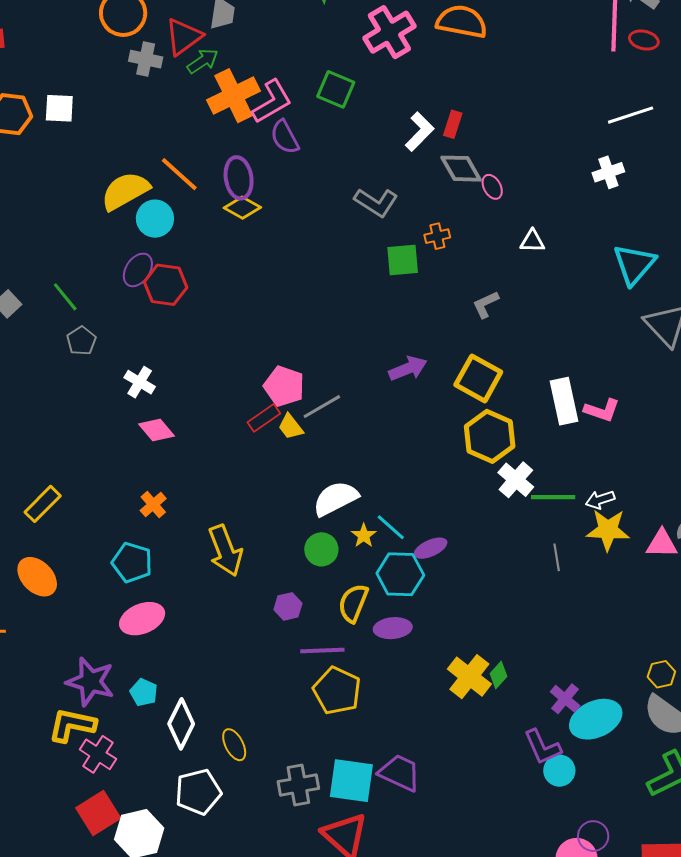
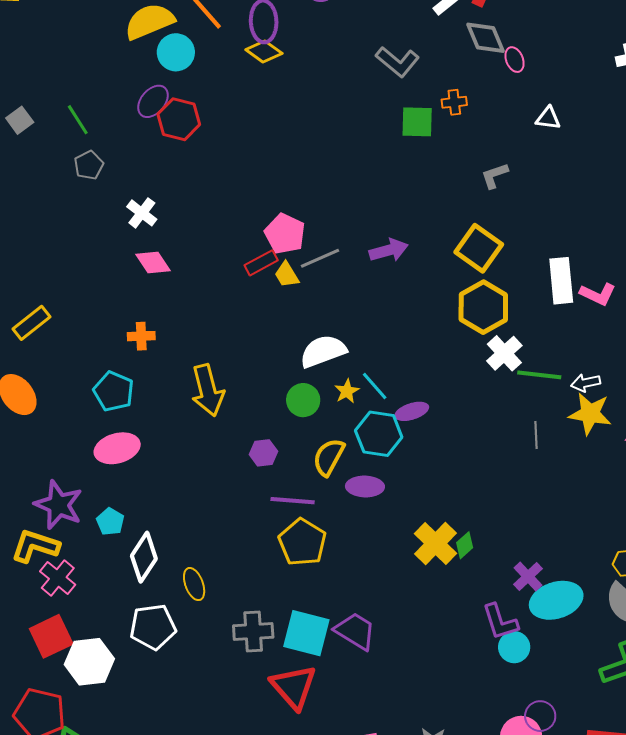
purple arrow: (408, 368) -> (389, 250), moved
orange cross: (153, 504) -> (141, 336), turned 32

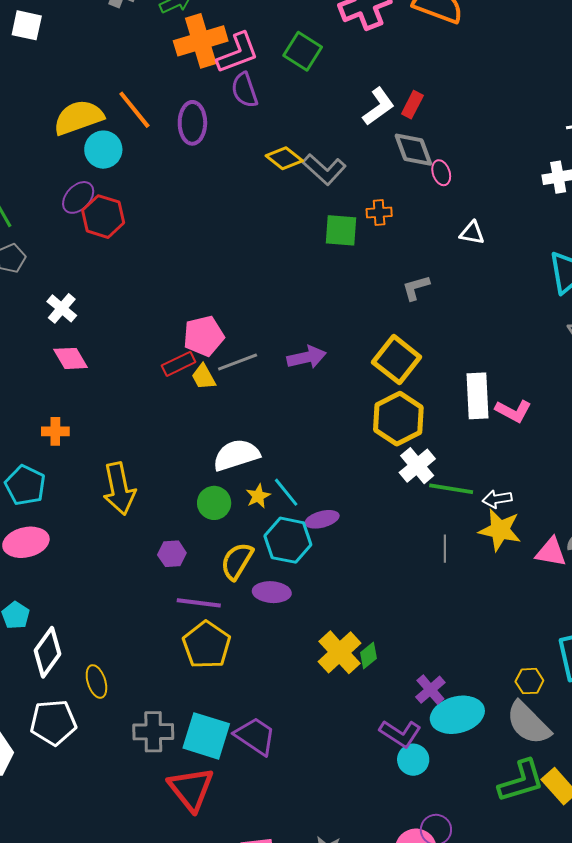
yellow diamond: (264, 51) -> (284, 158), moved
pink pentagon: (285, 234) -> (204, 336), turned 30
purple L-shape: (500, 622) -> (400, 734), turned -42

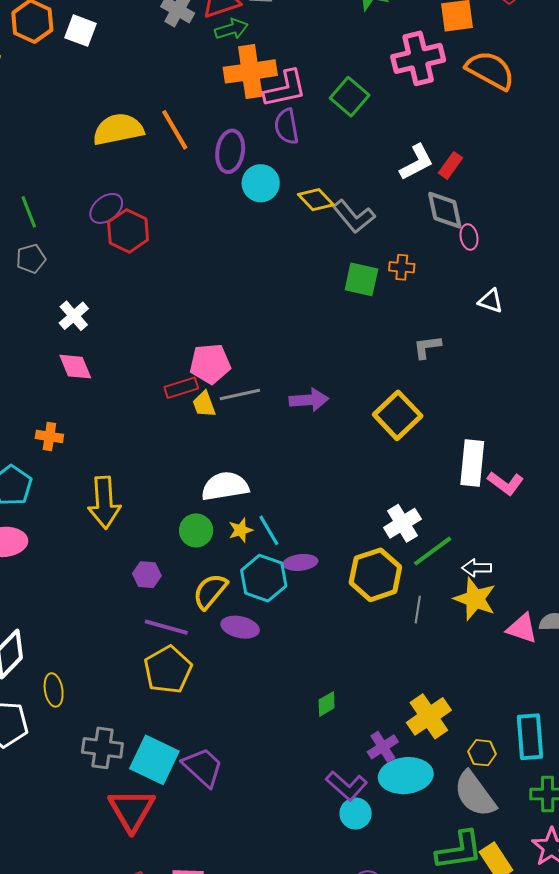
cyan circle: (103, 150) -> (261, 183), moved
yellow hexagon: (398, 419) -> (375, 575), moved
green line: (451, 489) -> (433, 551), turned -54
yellow cross: (340, 652) -> (429, 716), moved

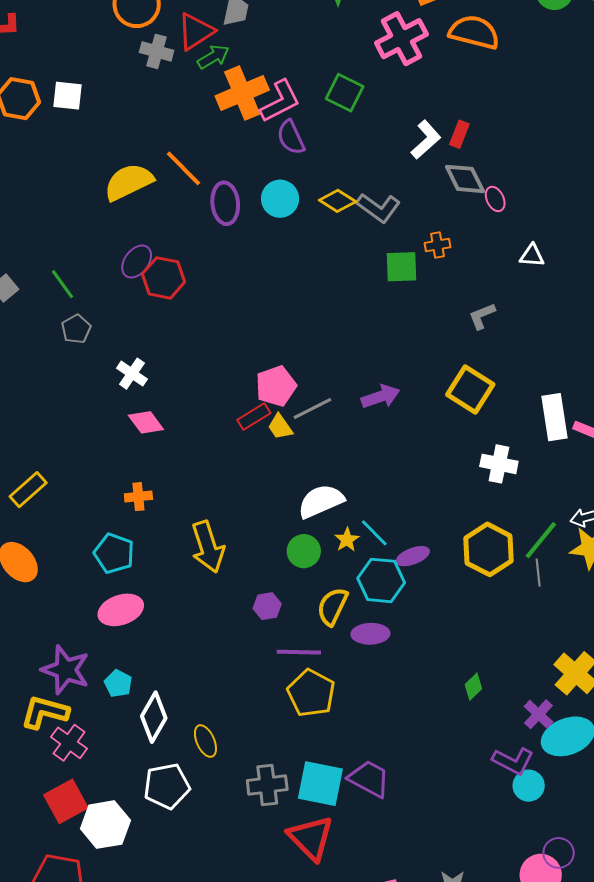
purple ellipse: (230, 151) -> (225, 203), moved
white cross: (402, 523) -> (499, 464), moved, turned -33
green line: (433, 551) -> (541, 540), moved

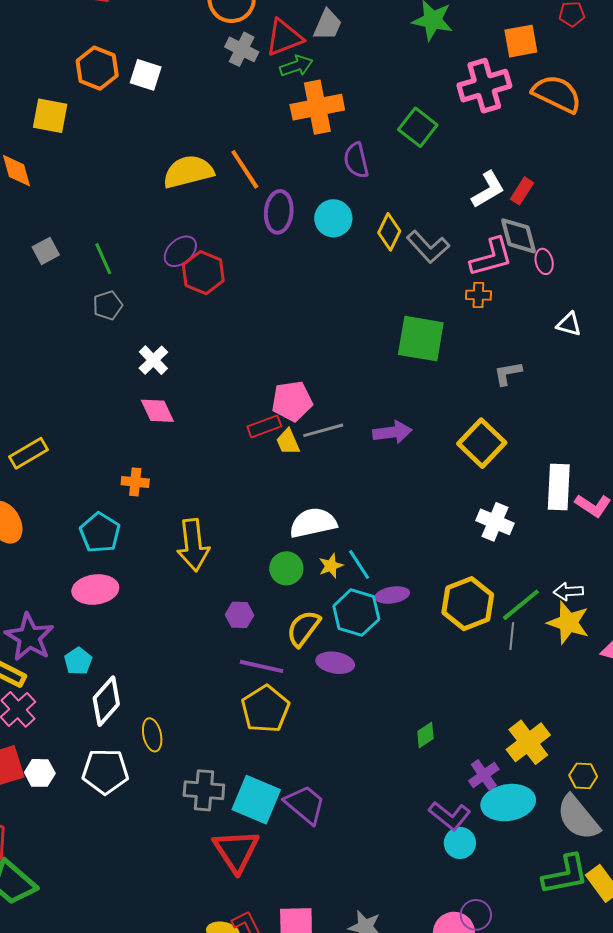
pink L-shape: (280, 101) -> (491, 257), moved
yellow diamond: (338, 201) -> (389, 232), turned 72
green square: (402, 267) -> (421, 339), moved, size x1.4
white hexagon: (105, 825) -> (40, 773), moved, size x0.6

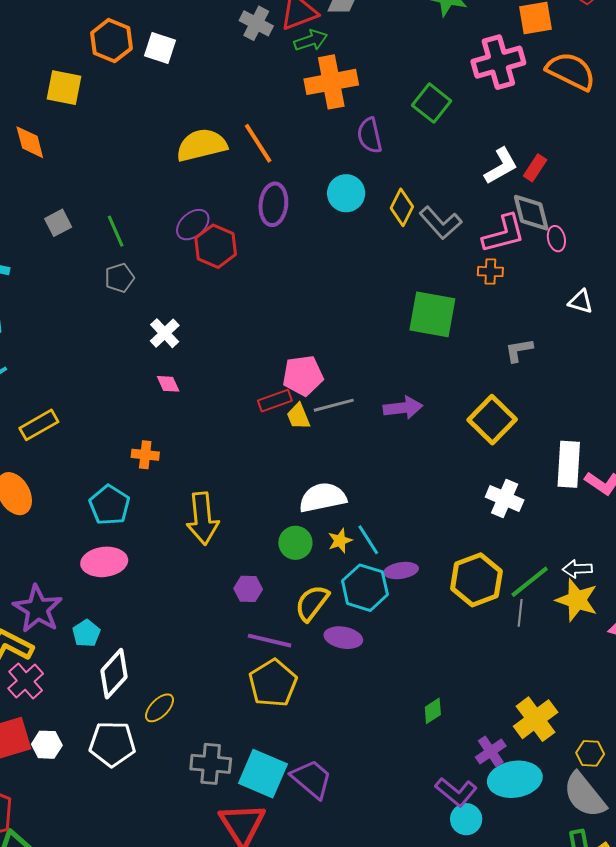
purple ellipse: (279, 212) -> (273, 204), moved
pink diamond: (157, 411) -> (168, 384), size x0.7
yellow ellipse: (152, 735) -> (160, 708), turned 56

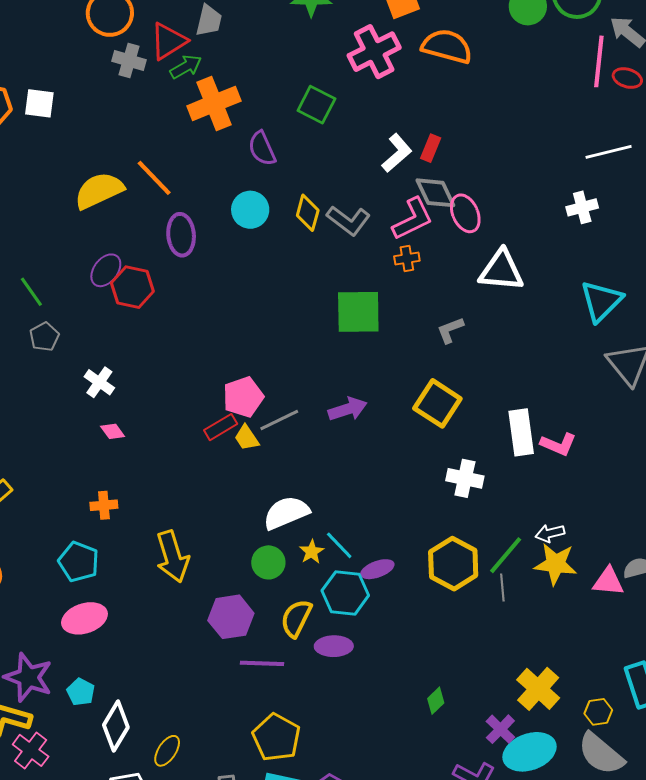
pink ellipse: (556, 239) -> (465, 213), size x1.5
white triangle: (581, 302) -> (501, 270), size x1.8
purple hexagon: (248, 589) -> (231, 617), size x1.6
yellow pentagon: (273, 683) -> (276, 737), moved

